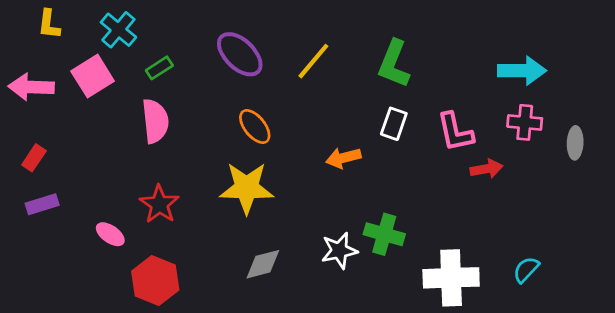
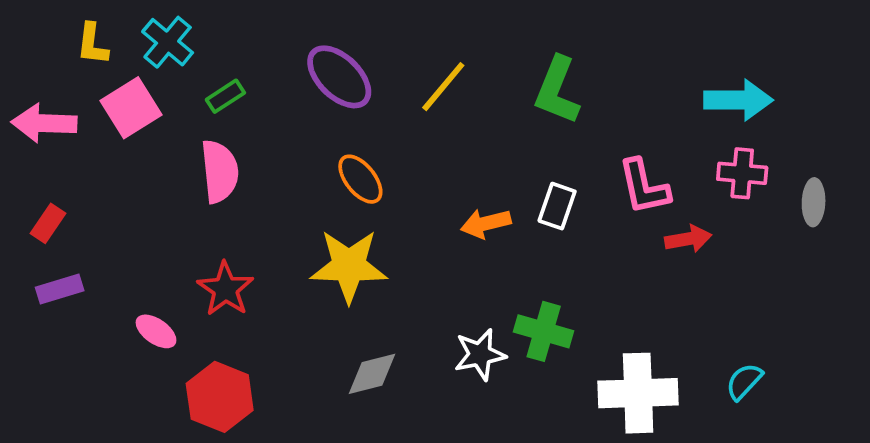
yellow L-shape: (49, 24) -> (92, 44), moved
white rectangle: (394, 124) -> (557, 206), moved

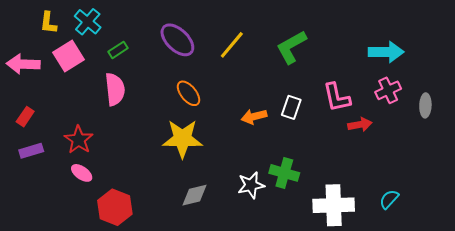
green L-shape: (557, 90) -> (291, 47), turned 39
pink cross: (742, 173) -> (388, 90), turned -30
red star: (225, 289) -> (79, 140), moved

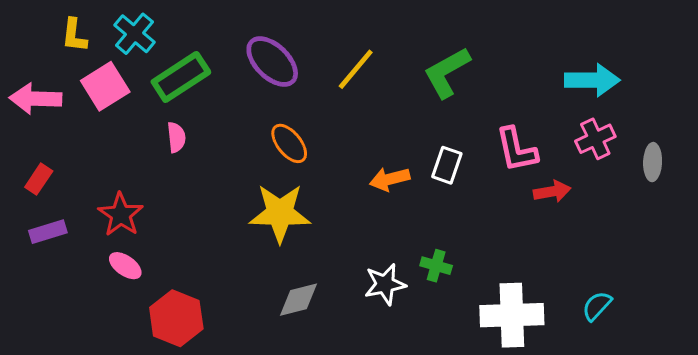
green rectangle: (118, 50) -> (181, 77), size x1.8
pink semicircle: (115, 89) -> (176, 137), size x0.6
green cross: (284, 173) -> (436, 266), size x0.7

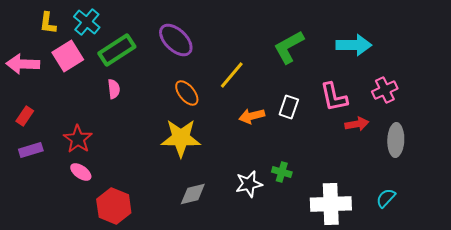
yellow line: (356, 69) -> (232, 75), moved
cyan arrow: (592, 80) -> (354, 45), moved
gray ellipse: (653, 162) -> (396, 140), moved, size x1.4

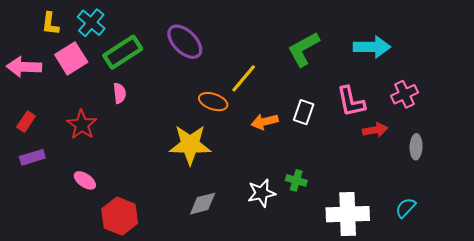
orange ellipse: (187, 93) -> (213, 102), moved, turned -32
red star: (78, 139) -> (82, 125), moved
gray ellipse: (396, 140) -> (416, 147), size x0.7

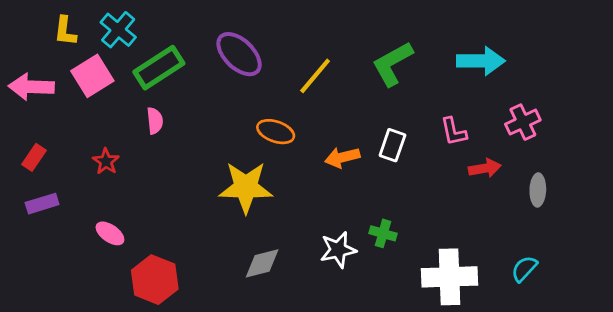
yellow line: (244, 78) -> (315, 76), moved
pink L-shape: (351, 102) -> (454, 132), size x0.7
red star: (82, 125) -> (106, 161), size x0.7

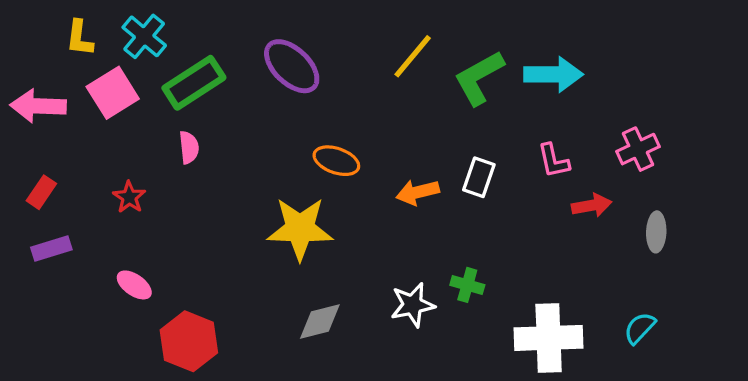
cyan arrow: (481, 61) -> (553, 74), moved
yellow line: (315, 76) -> (413, 56), moved

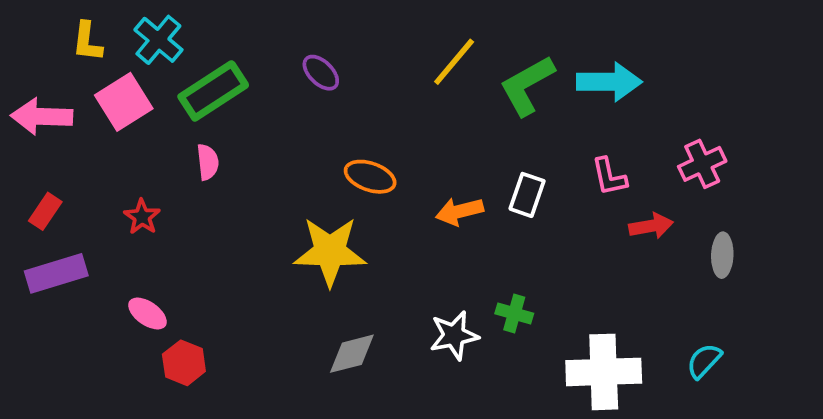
purple ellipse: (292, 66) -> (321, 73), size x0.6
purple rectangle: (51, 249) -> (56, 273), size x1.4
red hexagon: (189, 341) -> (184, 363), moved, size x0.7

